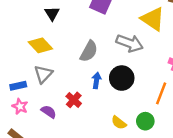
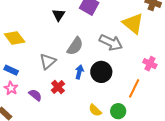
black triangle: (52, 14) -> (59, 15), moved
yellow diamond: (40, 45) -> (15, 38), moved
gray triangle: (43, 74) -> (48, 61), moved
blue rectangle: (18, 86) -> (11, 70), turned 32

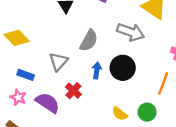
blue rectangle: (11, 70) -> (26, 75), moved
purple semicircle: (35, 95) -> (48, 103), size x1.5

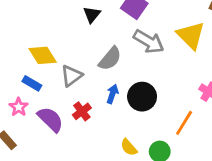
gray arrow: (131, 32) -> (149, 42), moved
yellow diamond: (17, 38) -> (43, 55), moved

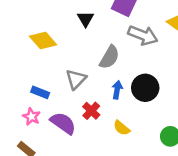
yellow diamond: (43, 55) -> (43, 41), moved
yellow semicircle: (129, 147) -> (122, 128), moved

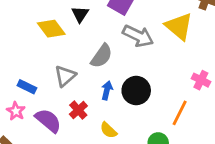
yellow diamond: (43, 41) -> (51, 29), moved

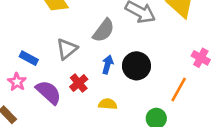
yellow semicircle: (108, 130) -> (108, 104), turned 138

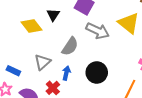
blue arrow: (108, 65) -> (66, 73), moved

